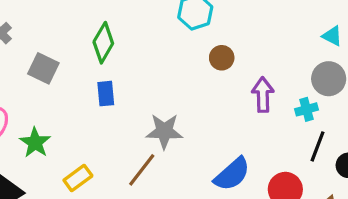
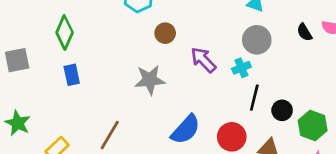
gray square: (43, 68) -> (17, 60), turned -30
purple arrow: (263, 95) -> (203, 60), turned -36
gray star: (164, 131) -> (150, 80), moved

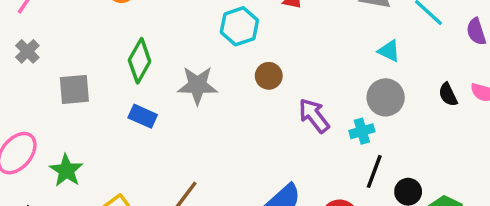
blue rectangle: (72, 75) -> (143, 116), turned -60
gray star: (150, 80) -> (197, 85), moved

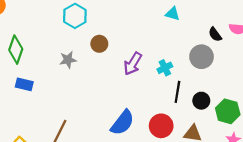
gray star: (197, 85) -> (68, 60), moved, size x0.7
gray circle: (386, 97) -> (202, 57), moved
purple arrow: (314, 116) -> (133, 64), turned -100

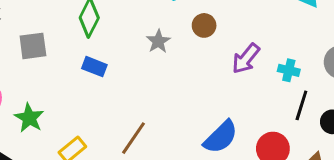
gray star: (68, 60) -> (158, 41), turned -30
cyan cross: (165, 68) -> (289, 70), turned 32

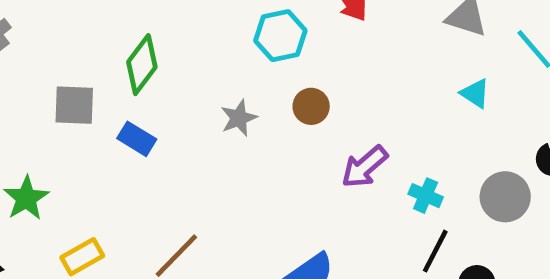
gray square: (33, 46) -> (74, 105), moved

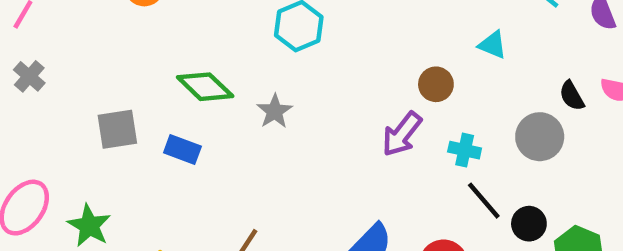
green diamond: (142, 65) -> (205, 87), moved, turned -72
brown circle: (311, 106) -> (436, 84), moved
black line: (435, 251) -> (484, 201), turned -57

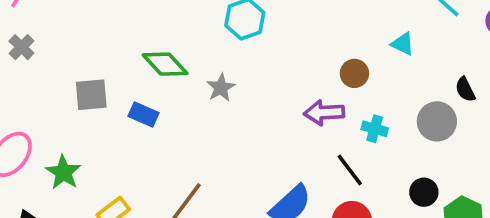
purple arrow: (402, 134) -> (324, 113), turned 45
black line: (484, 201) -> (350, 170), moved

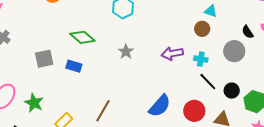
brown circle: (354, 73) -> (202, 29), moved
gray star: (221, 88) -> (126, 52), moved
black line: (350, 170) -> (208, 82), moved

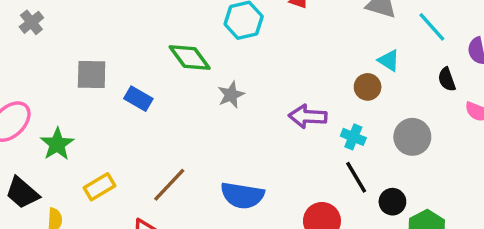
black semicircle: (248, 32) -> (447, 79), moved
green diamond: (82, 37) -> (190, 57), moved
blue semicircle: (160, 106) -> (242, 195), moved, turned 45

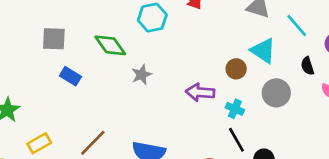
cyan triangle: (389, 61) -> (263, 51), size x1.5
gray square: (92, 74) -> (54, 39), moved
brown circle: (368, 87) -> (236, 69), moved
gray circle: (412, 137) -> (276, 93), moved

